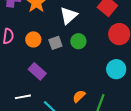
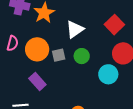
orange circle: (33, 39) -> (37, 49), size x1.5
cyan circle: (116, 69) -> (108, 74), moved

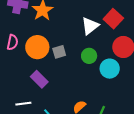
white triangle: (75, 29) -> (90, 26), moved
green circle: (82, 56) -> (89, 56), moved

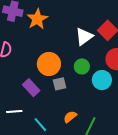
orange circle: (37, 47) -> (49, 64), moved
gray square: (59, 52) -> (59, 84), moved

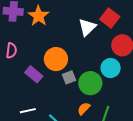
green circle: (82, 66) -> (90, 83), moved, size x1.5
purple rectangle: (31, 88) -> (34, 74), moved

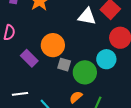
white triangle: (87, 27) -> (87, 16), turned 48
gray square: (69, 77) -> (64, 65), turned 32

